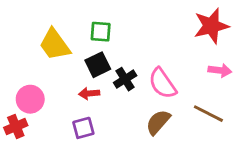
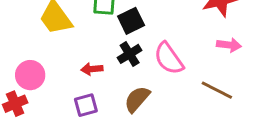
black square: (98, 65) -> (131, 21), moved
brown semicircle: (158, 122) -> (137, 99), moved

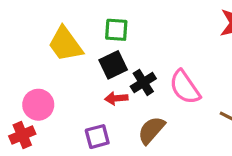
black square: (131, 21) -> (113, 65), moved
red arrow: (92, 69) -> (116, 98), moved

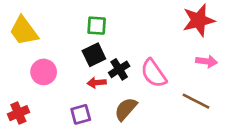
yellow trapezoid: (65, 44) -> (24, 31), moved
pink circle: (38, 105) -> (44, 72), moved

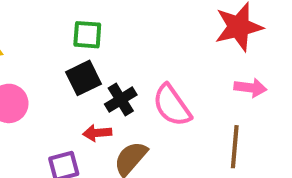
red arrow: (97, 83) -> (97, 133), moved
brown line: (196, 101) -> (235, 147), turned 68

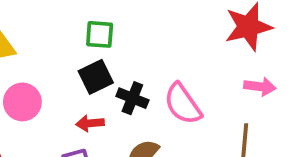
black cross: (121, 100) -> (132, 98), turned -36
red arrow: (97, 133) -> (90, 123), moved

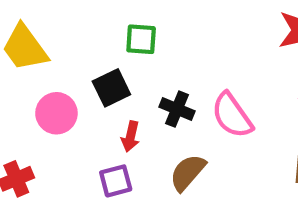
black square: (96, 77) -> (111, 88), moved
red arrow: (90, 123) -> (130, 137), turned -72

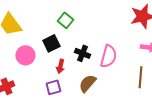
green square: (141, 39) -> (65, 20), turned 35
pink semicircle: (232, 115) -> (108, 56), turned -130

